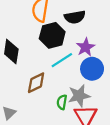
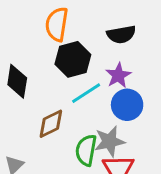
black semicircle: (75, 17) -> (121, 34), moved
green semicircle: (62, 102) -> (86, 150), size x1.5

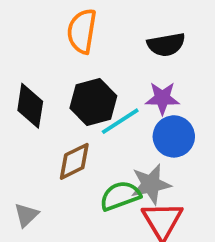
black hexagon: (73, 59) -> (93, 102), moved
purple star: (118, 75) -> (162, 98), turned 30
green semicircle: (86, 150) -> (120, 196), turned 60

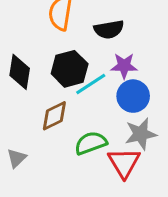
black semicircle: (166, 45) -> (109, 29), moved
gray star: (151, 184) -> (141, 134), moved

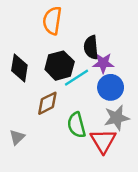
black semicircle: (109, 29) -> (91, 47), moved, turned 95
green semicircle: (91, 143) -> (77, 125), turned -85

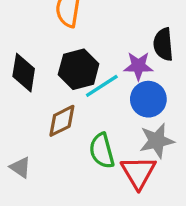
black semicircle: (91, 47) -> (163, 44), moved
gray triangle: (17, 137) -> (20, 167), turned -42

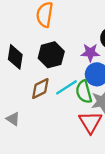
cyan line: (102, 86) -> (66, 87), moved
green semicircle: (102, 151) -> (84, 92), moved

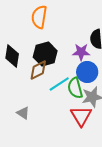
brown diamond: (40, 88) -> (38, 70), moved
gray triangle: (13, 119) -> (23, 113), moved

